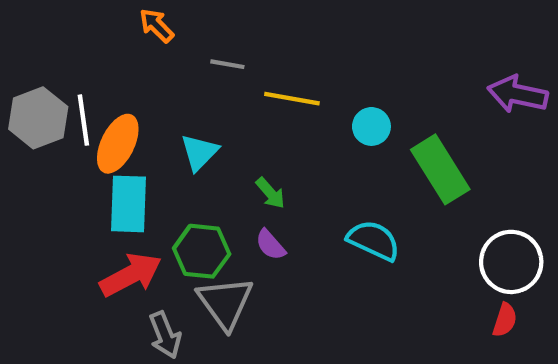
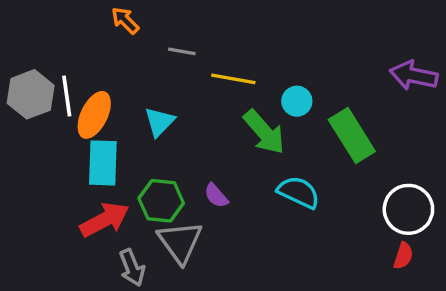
green arrow: (270, 193) -> (264, 132), moved, size x1.8

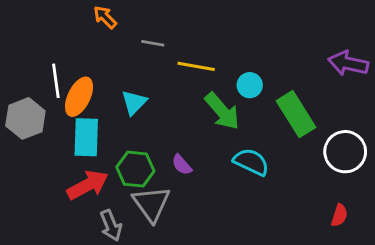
gray hexagon: (31, 94) -> (25, 118), moved
white circle: (408, 209) -> (345, 152), moved

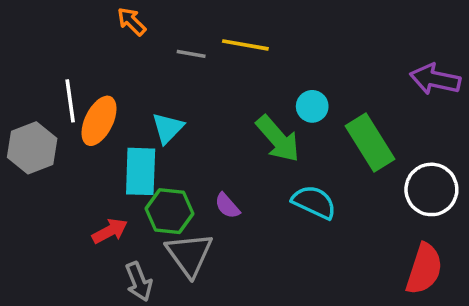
yellow line: (196, 66) -> (245, 45), moved
cyan rectangle: (86, 137) -> (141, 171), moved
red arrow: (88, 185) -> (110, 231), size x0.7
red semicircle: (339, 215) -> (424, 269), size x1.8

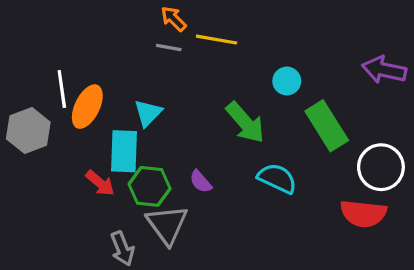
orange arrow: (132, 21) -> (173, 19), moved
cyan circle: (312, 106) -> (287, 81), moved
red arrow: (110, 231) -> (100, 183), moved, turned 68
red semicircle: (424, 269) -> (363, 213), moved, turned 78

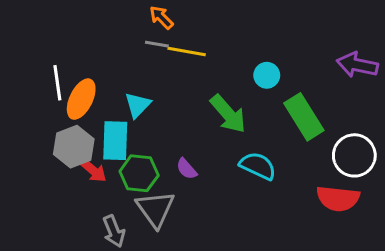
yellow line: (217, 40) -> (187, 52), moved
gray hexagon: (28, 130) -> (74, 147), moved

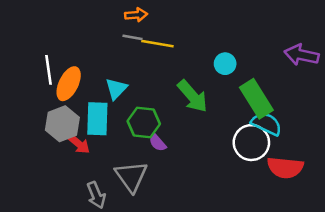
orange arrow: (161, 17) -> (136, 15), turned 130
white circle: (354, 155) -> (251, 143), moved
cyan semicircle: (258, 166) -> (266, 124), moved
green hexagon: (139, 173) -> (144, 123), moved

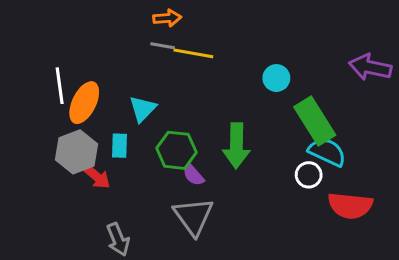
green arrow: (193, 96) -> (236, 146), moved, turned 42
cyan rectangle: (97, 119) -> (120, 146), size x0.6
white circle: (251, 143) -> (309, 175), size x0.6
gray triangle: (131, 176) -> (193, 216), moved

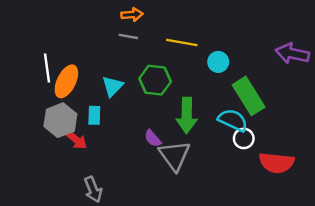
yellow line: (193, 53) -> (182, 42), moved
green hexagon: (176, 150) -> (155, 80), moved
cyan semicircle: (327, 152) -> (233, 120), moved
gray triangle: (193, 216) -> (175, 155), moved

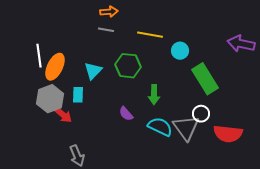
green arrow: (187, 115) -> (154, 95), size x0.7
cyan semicircle: (233, 120) -> (160, 127), moved
gray triangle: (175, 155) -> (186, 128), moved

